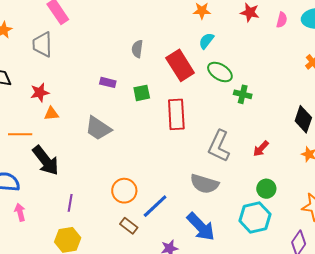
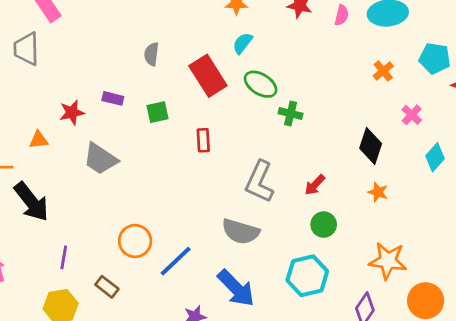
red star: (40, 92) -> (72, 113), moved
red rectangle: (176, 114) -> (203, 140), size x0.6
green circle: (266, 189) -> (324, 225), moved
brown rectangle: (129, 226) -> (107, 287), moved

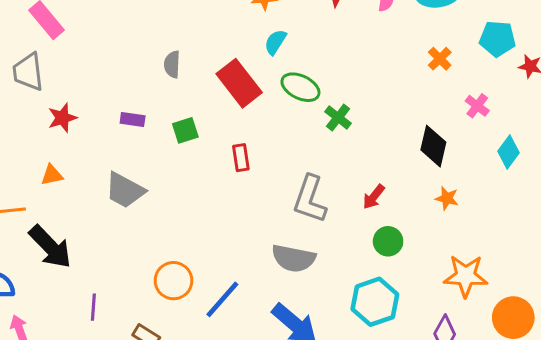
red star: (72, 113) -> (62, 118), moved
green cross: (291, 114) -> (338, 118), turned 30

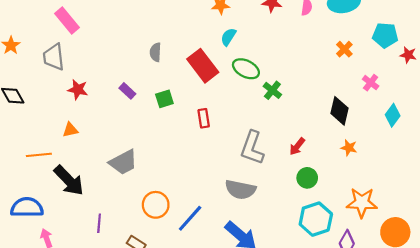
red star: (62, 118) -> (78, 90), turned 30
purple rectangle: (133, 120) -> (127, 91), turned 35
gray trapezoid: (125, 190) -> (123, 162), moved, turned -56
cyan hexagon: (375, 302) -> (316, 219), moved

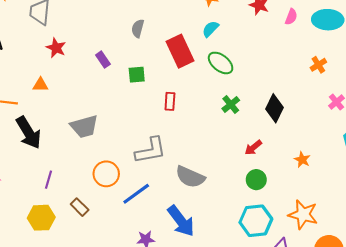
green cross: (272, 90) -> (231, 104), moved
black diamond: (340, 111) -> (274, 108), moved
gray L-shape: (252, 148) -> (151, 150), moved, turned -132

